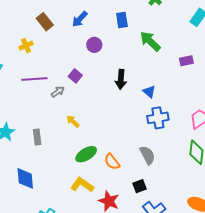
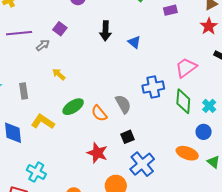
blue cross: (158, 118) -> (153, 87), moved
gray semicircle: (147, 155) -> (123, 104), moved
yellow L-shape: (82, 185) -> (43, 122), moved

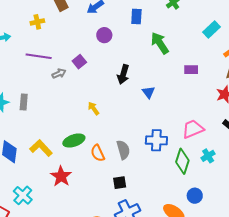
yellow arrow: (59, 74) -> (93, 108), moved
gray rectangle: (24, 91) -> (24, 102), moved
cyan cross: (209, 106) -> (208, 156), moved
red star: (97, 153) -> (61, 176), moved

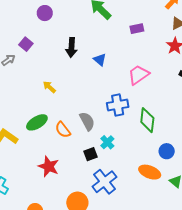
pink trapezoid: (193, 129) -> (139, 75), moved
cyan cross: (208, 156) -> (107, 142), moved
red star: (61, 176) -> (49, 166), moved

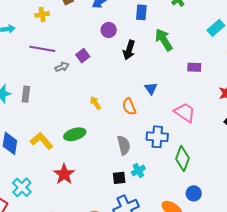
black arrow: (71, 47) -> (129, 50), moved
pink trapezoid: (139, 75) -> (185, 112), turned 55
orange semicircle: (63, 130) -> (129, 107), moved
red star: (49, 166) -> (64, 174), moved

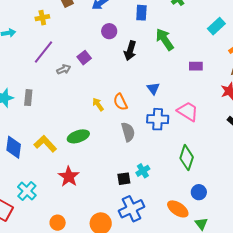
purple line: (42, 49) -> (43, 52), turned -60
orange semicircle: (129, 107) -> (120, 102), moved
blue cross: (157, 137) -> (158, 119), moved
gray semicircle: (124, 145) -> (128, 132), moved

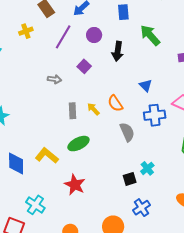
purple line: (43, 52) -> (63, 37), moved
purple square: (84, 58) -> (84, 66), moved
gray arrow: (64, 69) -> (54, 79), turned 40
gray rectangle: (28, 98) -> (72, 111), moved
blue cross: (132, 209) -> (142, 208), size x0.7

